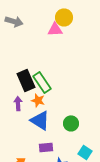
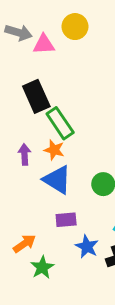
yellow circle: (64, 17) -> (75, 27), moved
pink triangle: (55, 29) -> (44, 44), moved
black rectangle: (26, 80) -> (36, 96), moved

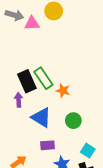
black rectangle: (36, 96) -> (27, 81), moved
orange star: (54, 150) -> (63, 91), moved

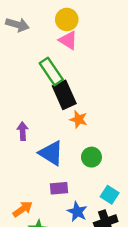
pink triangle: (32, 23) -> (68, 40), moved, turned 35
green rectangle: (43, 78) -> (51, 71), moved
black rectangle: (27, 81) -> (64, 95), moved

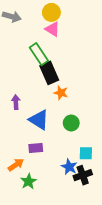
purple rectangle: (59, 188) -> (36, 148), moved
cyan square: (110, 195) -> (86, 153), turned -32
blue star: (77, 212) -> (69, 167), moved

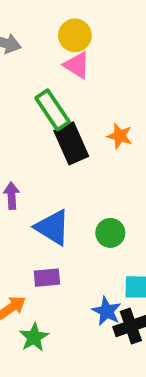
orange star: (61, 93) -> (120, 136), moved

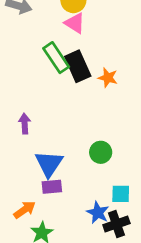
black rectangle: (71, 143) -> (78, 66), moved
blue triangle: (53, 227) -> (49, 164), moved, turned 32

